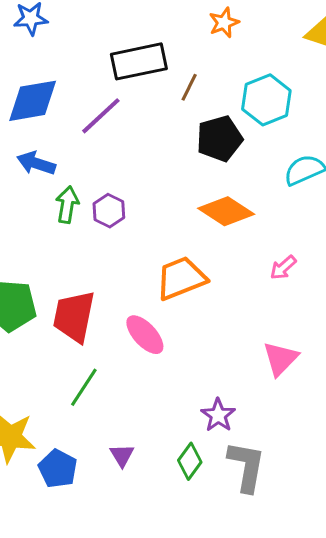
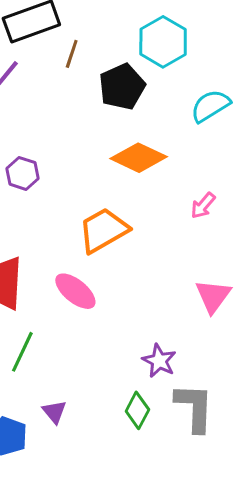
brown line: (189, 87) -> (72, 54), moved
purple triangle: (122, 455) -> (54, 412), moved

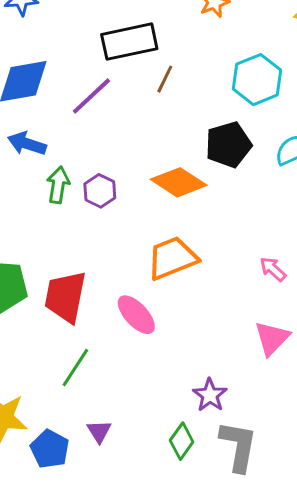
black pentagon: (122, 87) -> (228, 145), moved
orange diamond: (139, 158) -> (179, 182), moved
pink arrow: (203, 206) -> (273, 269), moved, turned 84

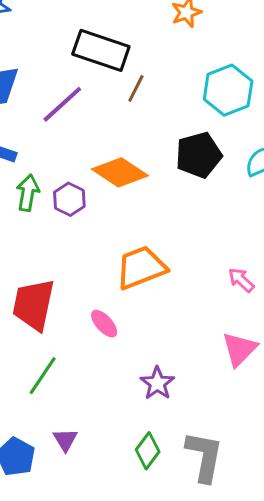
black rectangle: (129, 42) -> (101, 50), turned 30
orange diamond: (179, 182) -> (120, 172), moved
pink ellipse: (136, 315) -> (104, 324), size x0.7
purple star: (210, 395) -> (157, 383), moved

